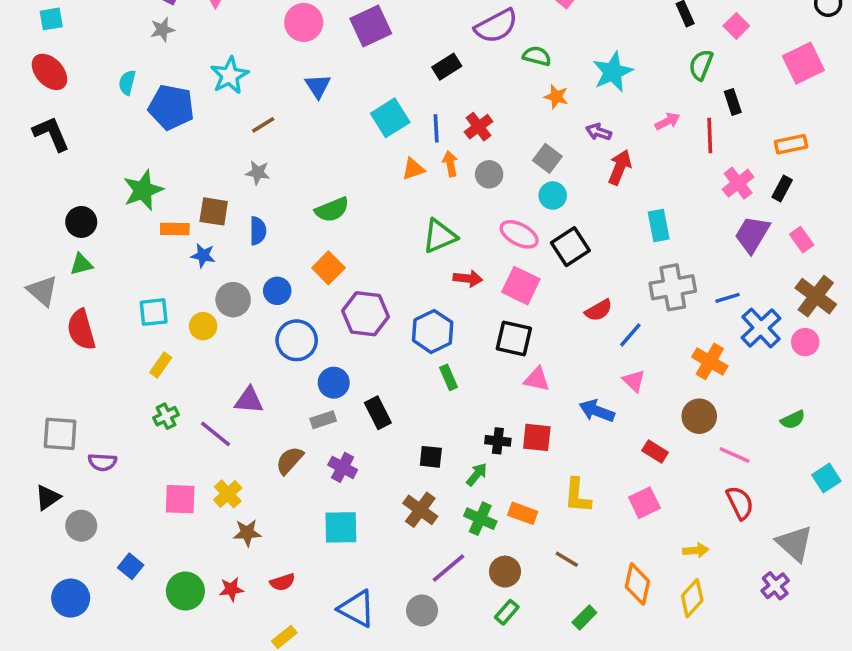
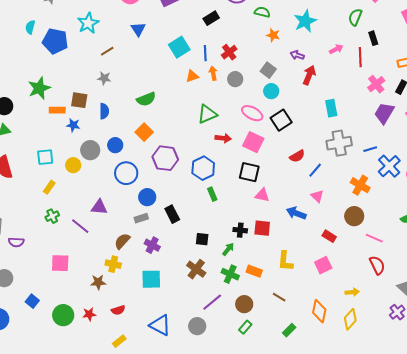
yellow cross: (228, 494) -> (113, 264), moved, turned -35

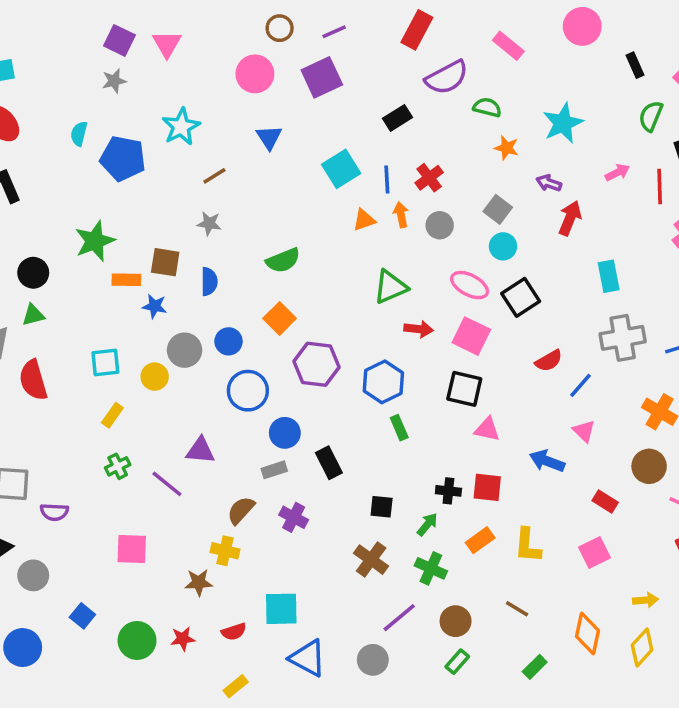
orange rectangle: (254, 271) -> (480, 540), moved, turned -56
cyan square: (151, 279) -> (281, 609), moved

